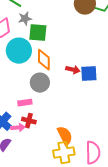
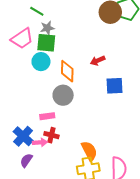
green square: (38, 33) -> (46, 43), moved
cyan circle: (19, 51) -> (41, 62), size x0.7
red arrow: (73, 70) -> (98, 61), moved, turned 144

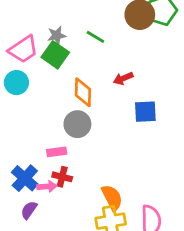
green line: (37, 11) -> (95, 37), moved
green square: (46, 43) -> (55, 55), turned 30
cyan circle: (41, 62) -> (16, 83), moved

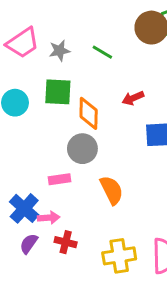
pink trapezoid: (23, 49) -> (23, 43), moved
green square: (55, 55) -> (58, 92), moved, turned -32
red cross: (62, 177) -> (66, 242), moved
orange semicircle: (112, 198) -> (112, 190), moved

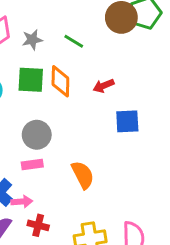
orange diamond: (89, 113) -> (60, 81), moved
gray circle: (82, 149) -> (37, 135), moved

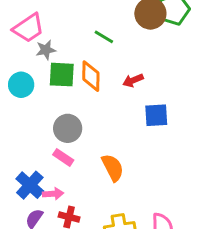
gray star: (32, 40) -> (46, 50), moved
pink rectangle: (32, 164) -> (63, 157), turned 42

